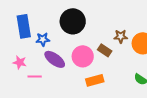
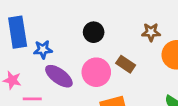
black circle: (73, 21) -> (94, 32), moved, size x0.6
brown star: (121, 36) -> (151, 32), moved

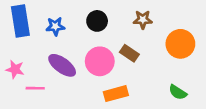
brown star: (151, 32) -> (143, 20), moved
blue star: (43, 50) -> (55, 26), moved

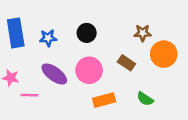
brown star: (143, 20) -> (143, 33), moved
brown rectangle: (129, 53) -> (126, 63), moved
green semicircle: (178, 92) -> (145, 99), moved

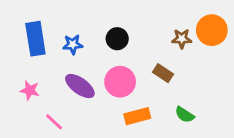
orange circle: (164, 54) -> (212, 30), moved
pink line: (29, 95) -> (54, 122), moved, turned 42

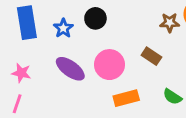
black circle: (117, 39) -> (95, 18), moved
blue star: (73, 44) -> (63, 28), turned -30
pink line: (54, 122) -> (17, 104), moved, turned 66

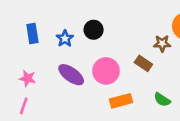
blue rectangle: (27, 23) -> (32, 34), size x0.7
brown star: (170, 23) -> (162, 43), moved

